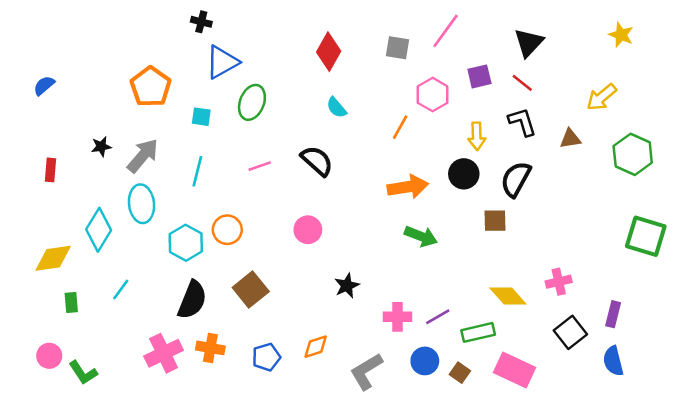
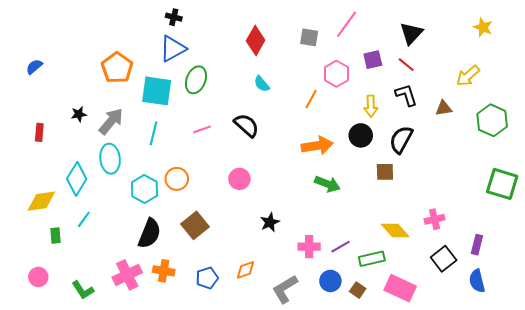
black cross: (201, 22) -> (174, 17), moved
cyan square: (201, 117) -> (157, 91), size x2.0
cyan line: (121, 289) -> (84, 219), moved
green L-shape: (83, 373) -> (83, 290), moved

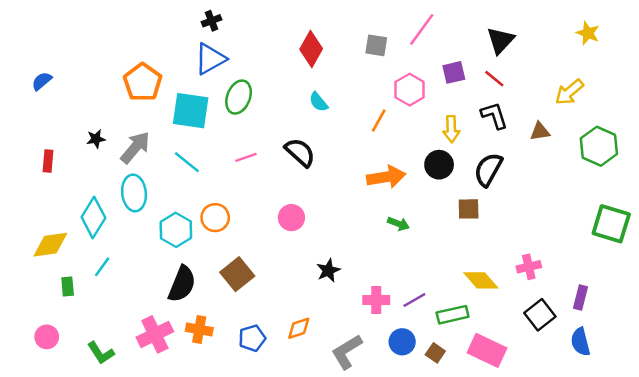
black cross: (174, 17) -> (211, 21), turned -35
cyan line: (154, 133) -> (187, 162), turned -65
green arrow: (327, 184) -> (398, 224), size x0.7

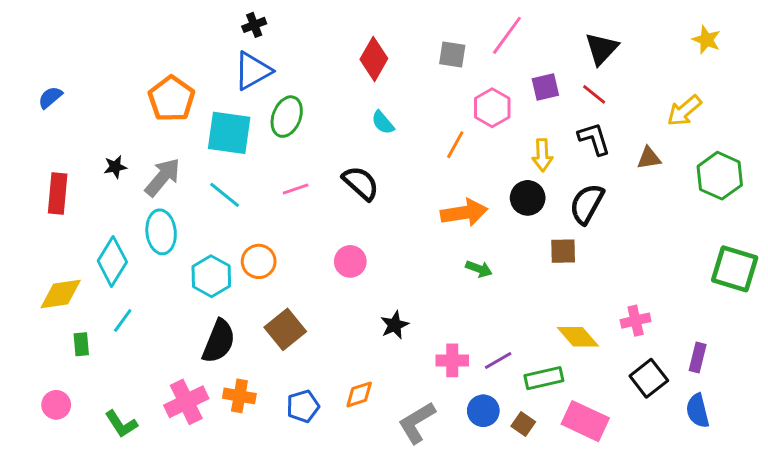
red rectangle: (48, 161) -> (58, 193), size x1.5

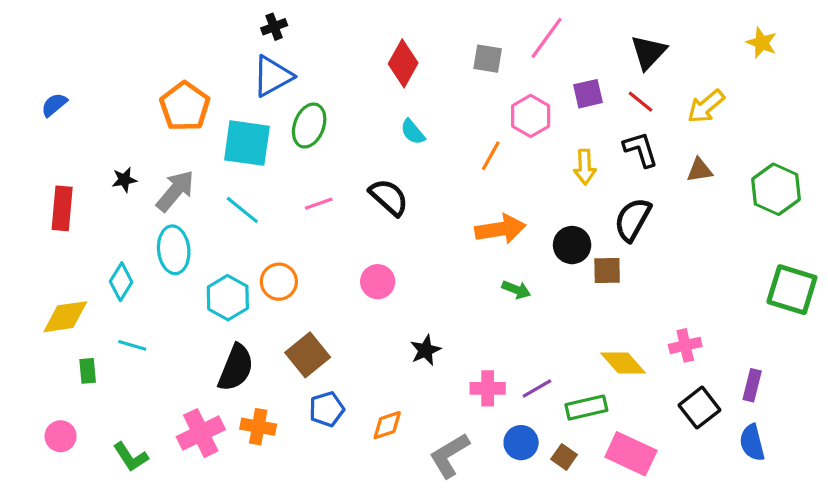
yellow arrow: (684, 111) -> (706, 106), moved
black circle: (528, 198) -> (572, 245), moved
cyan diamond: (112, 261) -> (121, 282), size x0.7
cyan line: (123, 321) -> (132, 345), turned 70
blue pentagon: (303, 406) -> (327, 409), moved

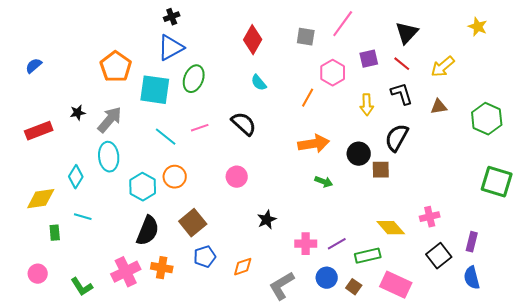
red rectangle: (62, 208) -> (39, 131), turned 64
cyan line: (242, 210) -> (166, 137), moved

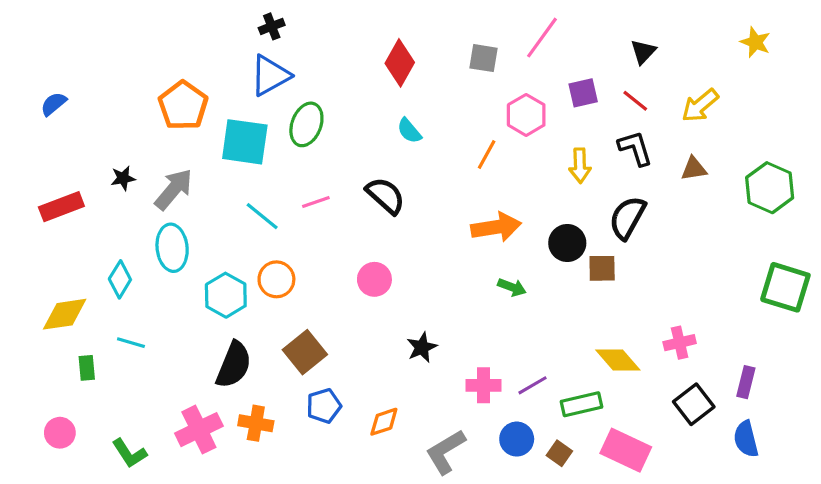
black triangle: (407, 33) -> (643, 52), size x0.7

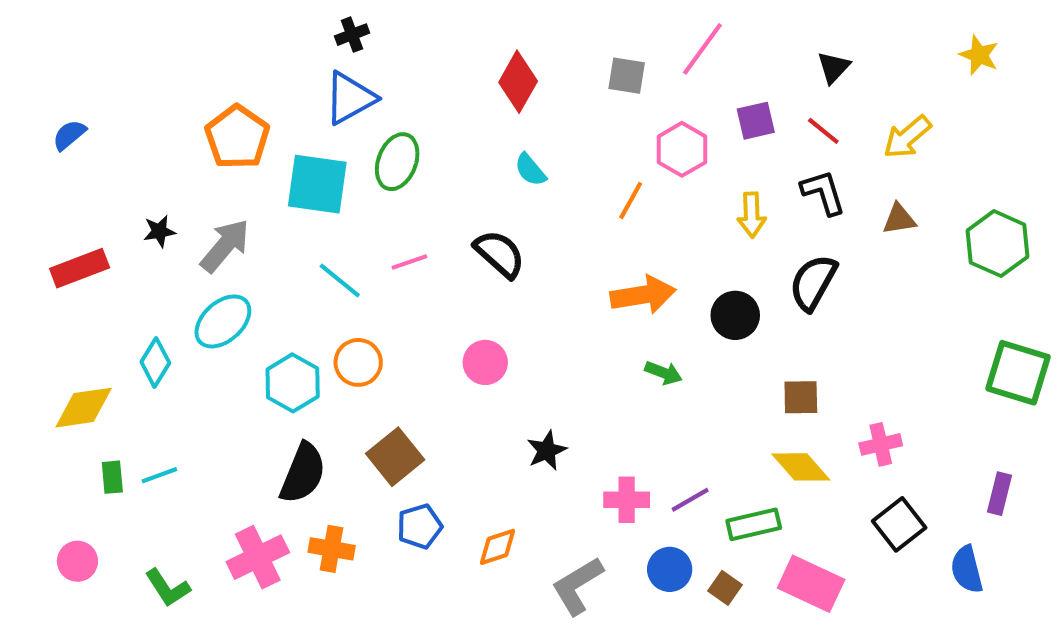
cyan ellipse: (172, 248) -> (223, 321), turned 54
brown square: (602, 268) -> (801, 397), moved
cyan line: (131, 343) -> (159, 475), moved, turned -36
purple rectangle: (746, 382) -> (1000, 494), moved

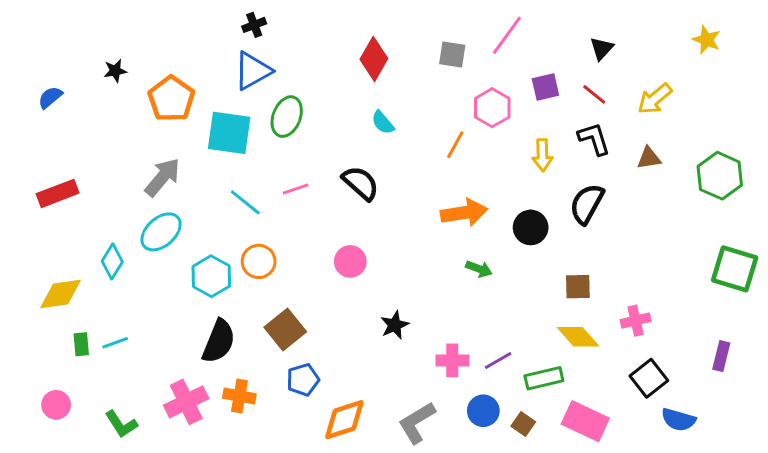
black star: (159, 231) -> (115, 71), moved
orange diamond: (498, 547) -> (344, 420), moved, size x1.5
blue semicircle: (967, 569) -> (678, 420), moved, turned -60

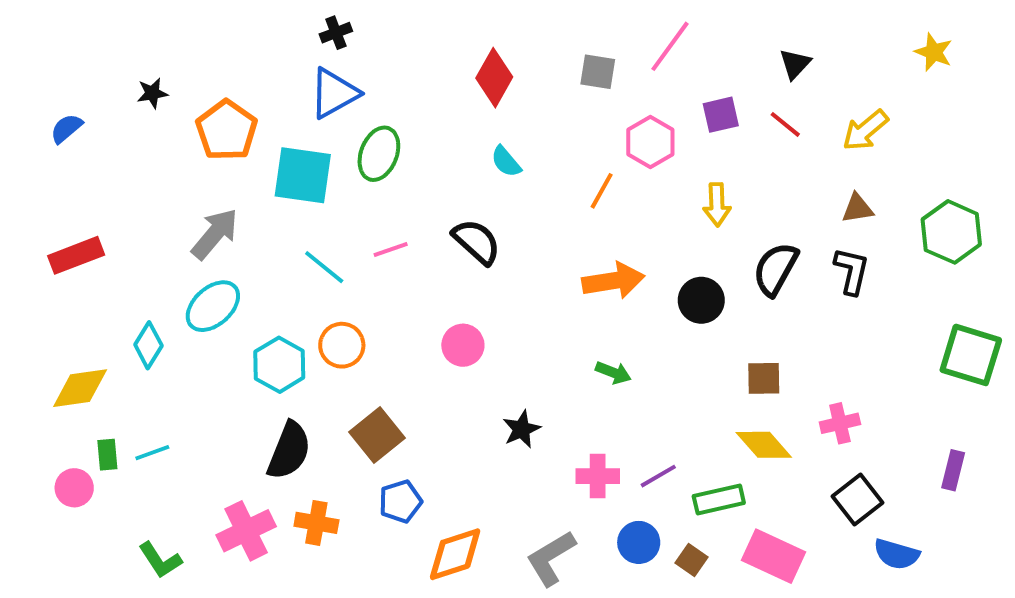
black L-shape: (594, 139) -> (852, 271), moved, turned 30
green arrow: (479, 269) -> (613, 373), moved
pink circle: (56, 405) -> (74, 488), moved

